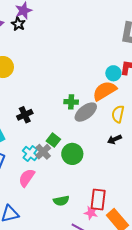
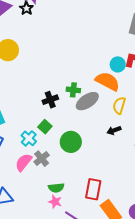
orange semicircle: (105, 91) -> (108, 81), turned 55
black cross: (25, 115) -> (50, 100), moved
green square: (53, 140) -> (45, 127), moved
gray cross: (43, 152) -> (42, 159), moved
pink star: (91, 213) -> (55, 202), moved

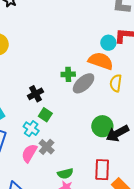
black cross: (50, 100) -> (36, 94), moved
black arrow: (114, 130) -> (117, 133), moved, size x1.6
green circle: (71, 142) -> (102, 126), moved

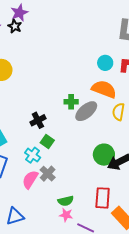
cyan circle: (108, 43) -> (105, 63), moved

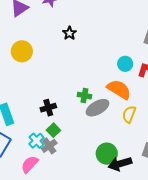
black star: (15, 26) -> (69, 33), moved
gray cross: (48, 174) -> (49, 146), moved

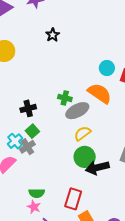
yellow semicircle: (129, 114) -> (82, 133), moved, turned 30

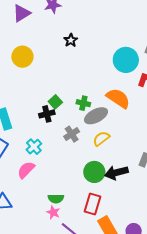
cyan circle: (107, 68) -> (126, 60), moved, size x1.6
green square: (32, 131) -> (55, 102), moved
gray cross: (27, 147) -> (72, 134), moved
green circle: (85, 157) -> (94, 172), moved

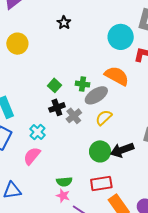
black cross: (47, 114) -> (57, 107), moved
red rectangle: (92, 204) -> (101, 184), turned 70

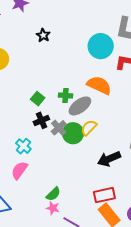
green circle: (100, 151) -> (73, 133), moved
green semicircle: (64, 182) -> (53, 194), turned -35
red rectangle: (101, 184) -> (104, 195), moved

